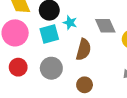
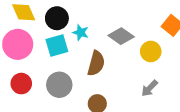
gray diamond: (105, 26) -> (121, 36), turned -30

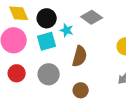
gray diamond: (121, 36) -> (92, 17), moved

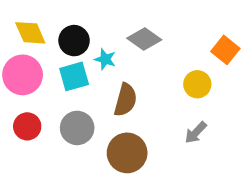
brown circle: (81, 90) -> (127, 153), size x1.6

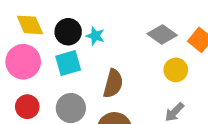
gray diamond: (144, 39) -> (162, 34), moved
cyan star: (105, 59) -> (95, 36), moved

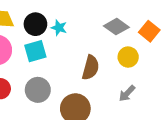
brown semicircle: (113, 84) -> (91, 68), moved

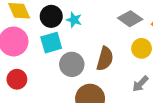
gray circle: (38, 90) -> (72, 64), moved

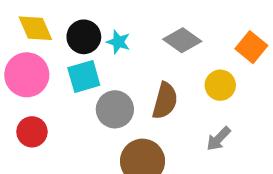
gray diamond: (130, 19) -> (182, 40), moved

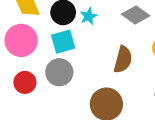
cyan star: (118, 42) -> (89, 16), turned 30
gray circle: (115, 109) -> (59, 72), moved

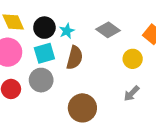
brown semicircle: (123, 60) -> (75, 58), moved

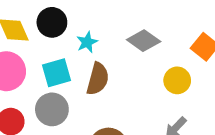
black circle: (44, 28) -> (52, 22), moved

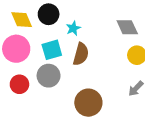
gray diamond: (144, 41) -> (127, 27), moved, turned 30

